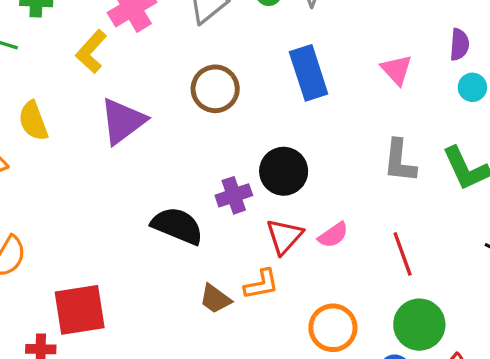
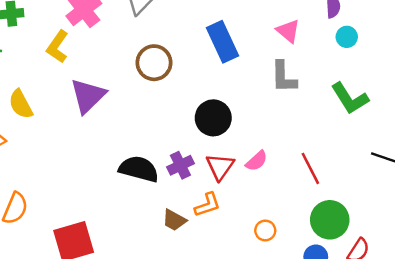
gray L-shape: (400, 161) -> (284, 77), moved
purple cross: (234, 195) -> (180, 165), moved
orange circle: (333, 328) -> (265, 230), size x0.6

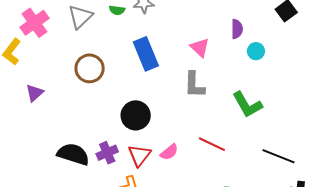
cyan circle: (347, 37) -> (256, 51), moved
purple triangle: (88, 96) -> (35, 93), size x0.6
red line: (310, 168) -> (212, 144), moved, turned -40

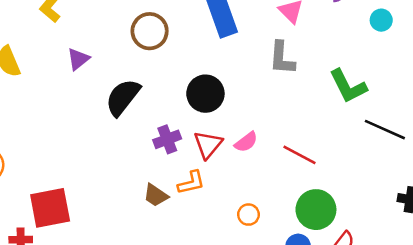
cyan circle: (256, 51) -> (381, 20), moved
red line: (212, 144) -> (300, 155), moved
black semicircle: (73, 154) -> (123, 97), moved, turned -72
black line: (279, 156) -> (385, 130), moved

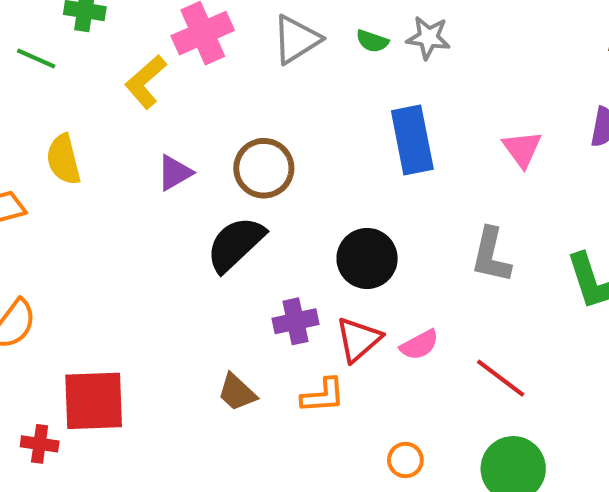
brown circle: (150, 31) -> (264, 168), moved
gray L-shape: (282, 58) -> (491, 255), moved
brown trapezoid: (156, 195) -> (237, 392), moved

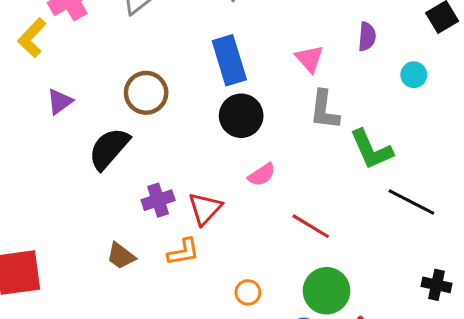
brown circle: (264, 168) -> (146, 93), moved
gray L-shape: (491, 255) -> (324, 110), moved
black circle: (367, 258) -> (241, 116), moved
pink semicircle: (419, 345) -> (262, 175), moved

